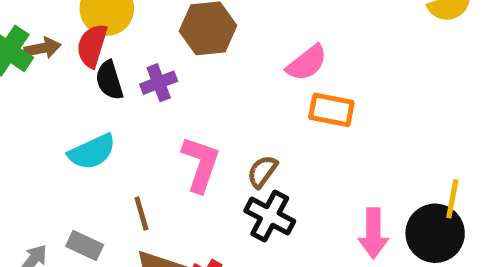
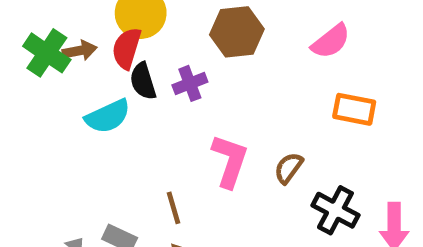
pink semicircle: (307, 63) -> (331, 41), moved
cyan semicircle: (92, 152) -> (108, 116), moved
black cross: (270, 216) -> (335, 210), moved

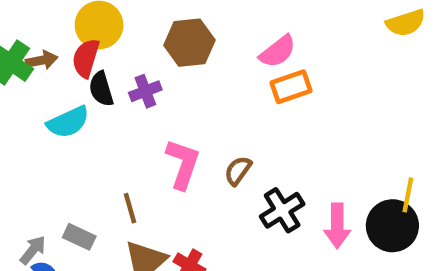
orange rectangle: (354, 109) -> (291, 87), moved, turned -30
black cross: (335, 210) -> (282, 210), turned 30

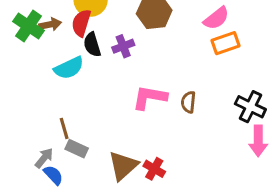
pink L-shape: (183, 164) -> (150, 97), turned -99
brown semicircle: (238, 171) -> (188, 102), turned -30
brown line: (130, 208) -> (64, 128), moved
black cross: (282, 210) -> (250, 107), moved, turned -32

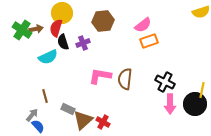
brown semicircle: (188, 102) -> (125, 79), size x1.5
gray rectangle: (77, 149) -> (68, 109), moved

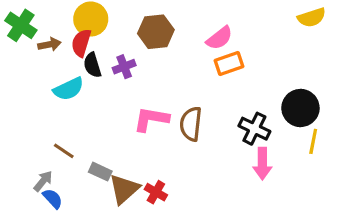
green cross: (22, 30) -> (21, 25), moved
brown line: (45, 96) -> (64, 151), turned -40
black circle: (195, 104) -> (300, 108), moved

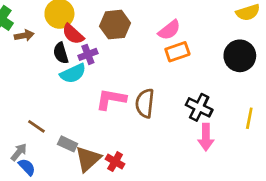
red semicircle: (81, 43) -> (73, 34), moved, turned -65
cyan semicircle: (69, 89) -> (73, 73), moved
black circle: (300, 108) -> (240, 56), moved

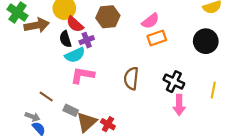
brown arrow: (24, 35) -> (37, 25), size x1.6
pink L-shape: (111, 99) -> (82, 75), moved
gray arrow: (19, 152) -> (32, 117), turned 72

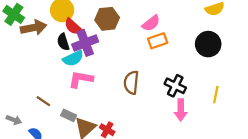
purple cross: (87, 40) -> (85, 43), size x1.6
gray arrow: (32, 117) -> (14, 120), moved

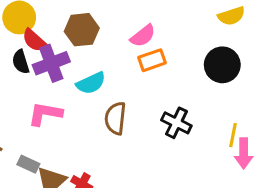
cyan semicircle: (73, 58) -> (91, 83), moved
pink arrow: (181, 110) -> (244, 153), moved

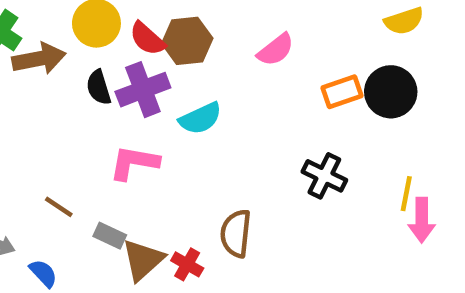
red semicircle: (34, 40) -> (147, 39), moved
orange rectangle: (152, 60) -> (342, 92), moved
brown semicircle: (115, 118) -> (236, 233), moved

